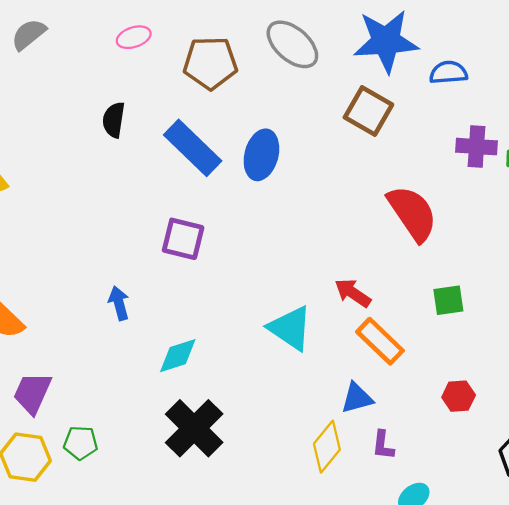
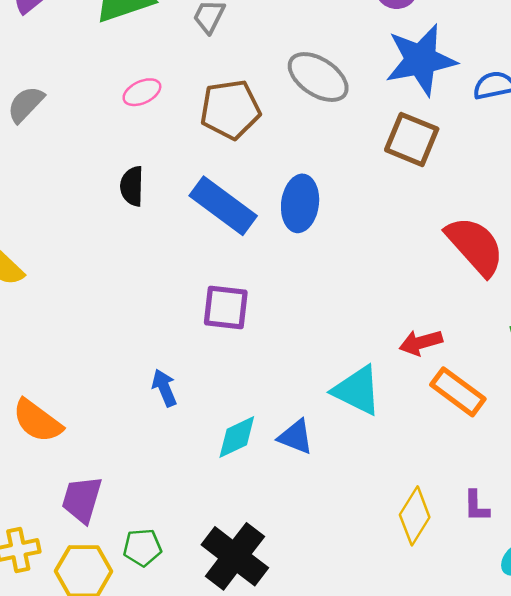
red arrow: (353, 293) -> (421, 342), turned -42
blue triangle: (357, 398) -> (296, 437), moved, turned 44
black cross: (194, 428) -> (235, 556), moved

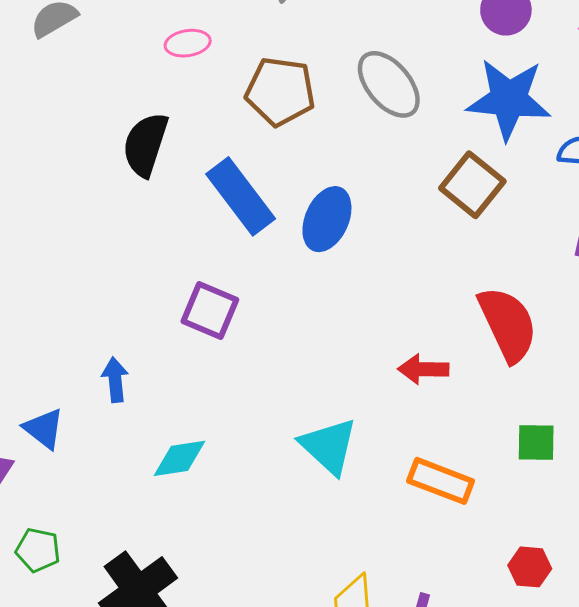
black semicircle: (132, 186) -> (145, 145), size x1.4
red arrow: (421, 342) -> (423, 369), moved
orange rectangle: (458, 392) -> (441, 481), turned -32
blue triangle: (296, 437) -> (44, 429), moved

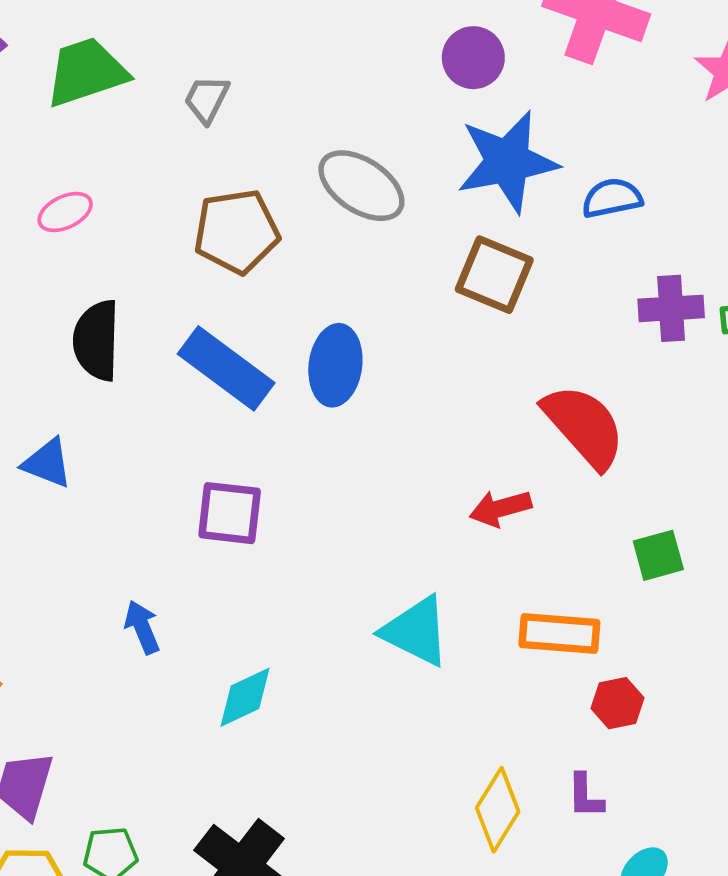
pink ellipse: (188, 43) -> (65, 212), moved
blue triangle: (44, 429) -> (47, 463), moved
red hexagon: (530, 567) -> (618, 703), moved

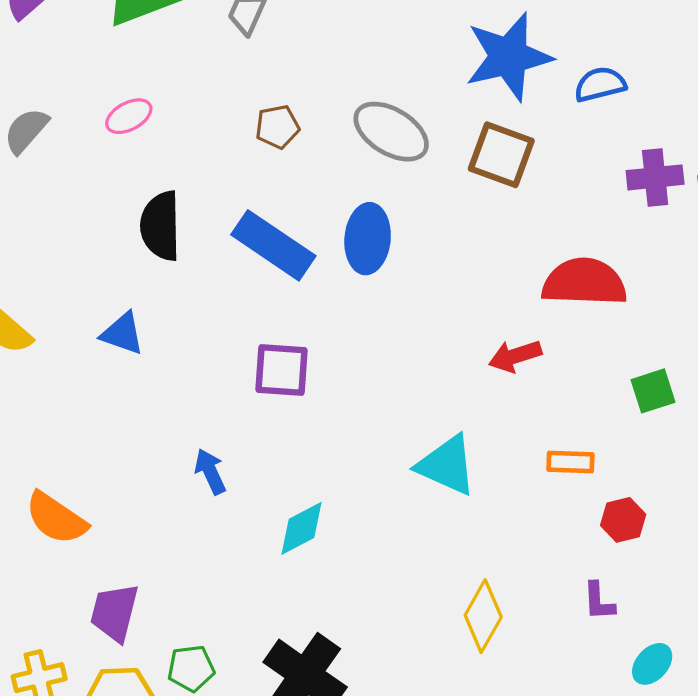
gray ellipse: (361, 186) -> (391, 132), moved
brown pentagon: (237, 231) -> (277, 127), size x0.6
red semicircle: (584, 426) -> (584, 282), turned -44
orange rectangle: (559, 633) -> (570, 462), size x0.7
yellow diamond: (498, 810) -> (483, 616), moved

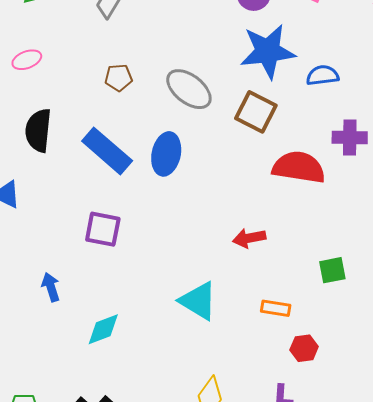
red semicircle: (584, 282) -> (299, 167), moved

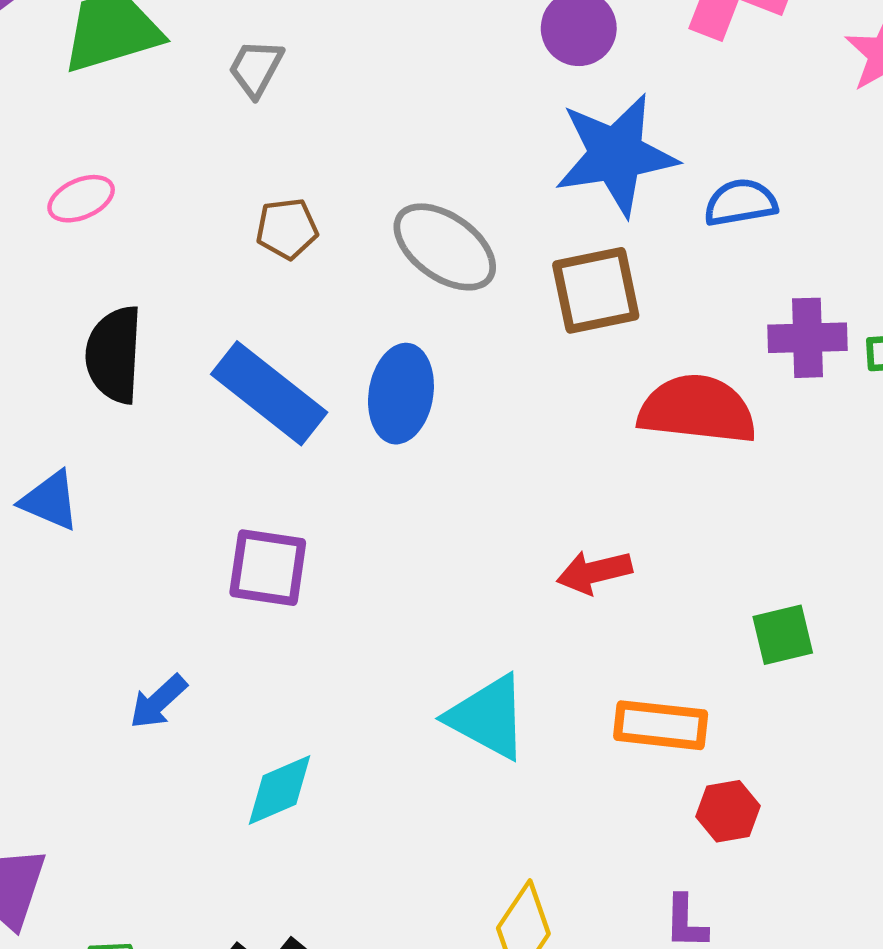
brown square: (256, 112) -> (596, 290), turned -36
blue arrow: (51, 287) -> (158, 702), turned -112
orange rectangle: (276, 308) -> (661, 725), size x1.4

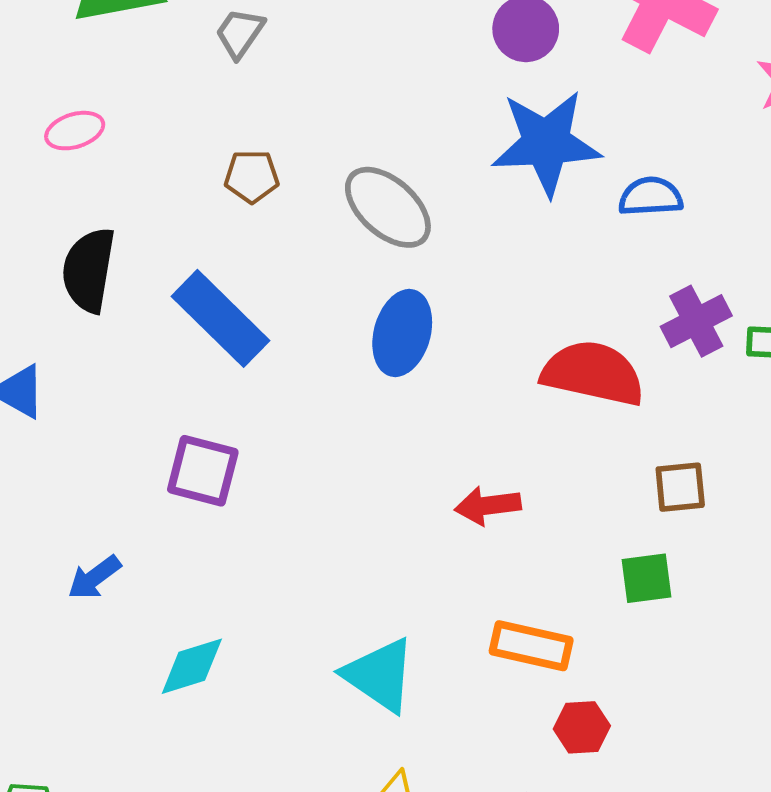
brown square: (596, 290) -> (680, 487), moved, size x0.7
purple cross: (807, 338) -> (696, 321), turned -32
blue ellipse: (401, 394) -> (402, 333), moved
cyan triangle: (488, 717) -> (380, 675), moved

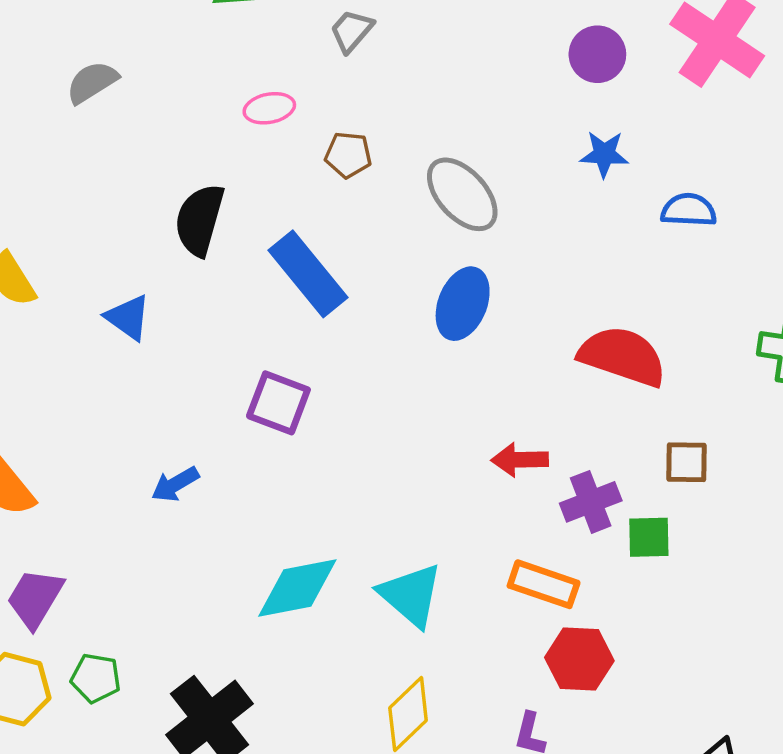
pink ellipse: (75, 131) -> (269, 108), moved
blue star: (546, 143) -> (604, 154), size x0.5
purple cross: (696, 321) -> (591, 502), moved
cyan diamond: (192, 666) -> (297, 588), moved, size x1.4
red hexagon: (582, 727) -> (579, 659), size x1.4

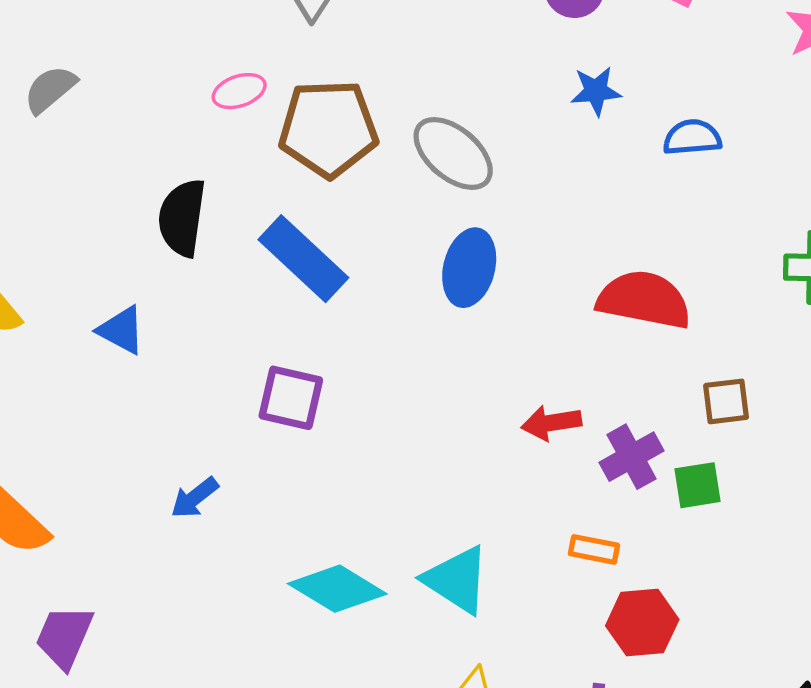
brown pentagon: (348, 155) -> (328, 129), size x2.0
orange rectangle: (544, 584) -> (594, 549), size x0.7
cyan diamond: (297, 588) -> (337, 589), turned 50

